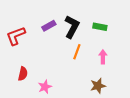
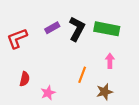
green rectangle: (100, 27) -> (107, 29), size x1.6
orange line: (77, 52) -> (82, 75), moved

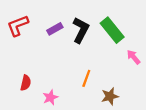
green rectangle: (107, 29) -> (112, 30), turned 40
red L-shape: (17, 38) -> (18, 26), moved
pink arrow: (110, 61) -> (133, 57), moved, turned -40

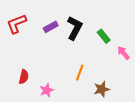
green rectangle: (112, 30) -> (104, 36), moved, size x0.6

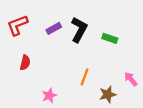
green rectangle: (104, 36) -> (110, 38), turned -32
pink arrow: (123, 53) -> (131, 79), moved
red semicircle: (24, 77) -> (25, 63), moved

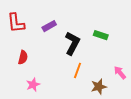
red L-shape: (17, 25) -> (16, 23), turned -75
black L-shape: (79, 30) -> (72, 43), moved
pink star: (49, 96) -> (33, 85), moved

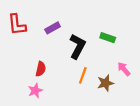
red semicircle: (23, 57) -> (41, 69), moved
pink arrow: (120, 73) -> (124, 69), moved
brown star: (99, 87) -> (105, 83), moved

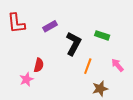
orange line: (83, 75) -> (88, 66), moved
brown star: (105, 83) -> (100, 89), moved
pink star: (35, 91) -> (26, 79), moved

